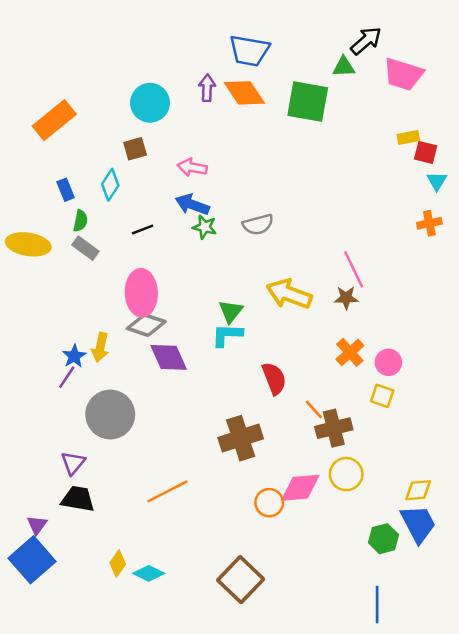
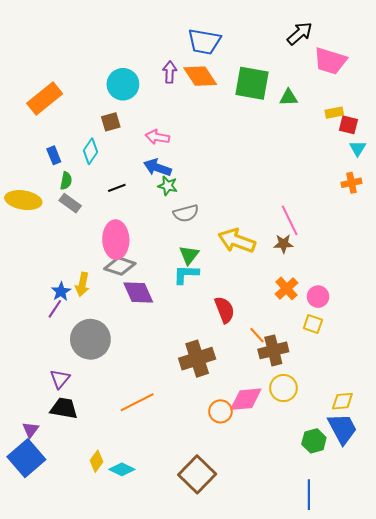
green triangle: (344, 67) -> (289, 97), moved
gray semicircle: (258, 224) -> (186, 213), moved

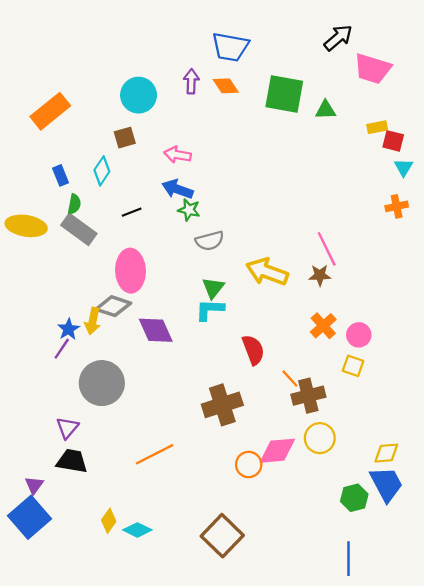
orange diamond: (200, 76) -> (226, 86), size x0.7
gray rectangle: (70, 203) -> (79, 229), size x1.4
gray diamond: (120, 266) -> (113, 306), moved

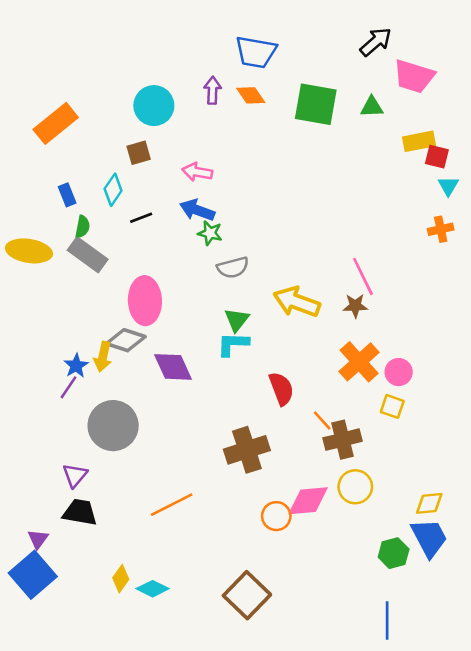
green triangle: (326, 110) -> (372, 107), moved
yellow rectangle: (377, 127) -> (419, 141), size x1.4
black line: (132, 212) -> (141, 218), moved
orange cross: (323, 326) -> (359, 362), size x1.4

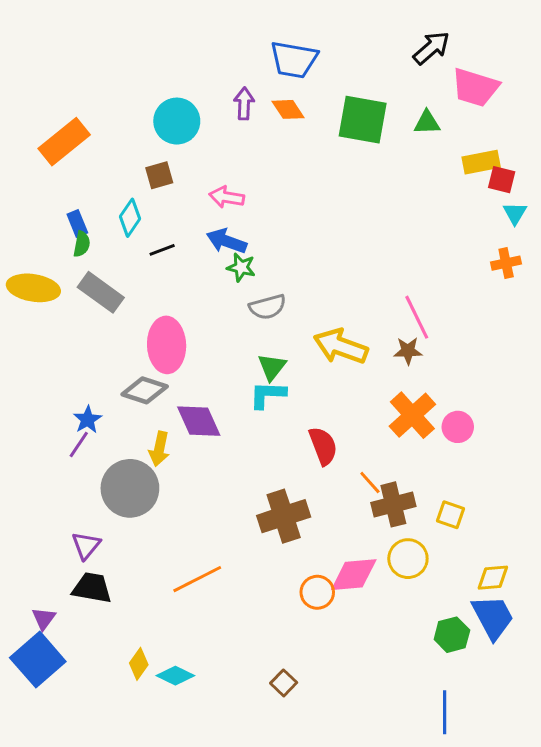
green semicircle: (82, 227) -> (82, 244), moved
yellow arrow: (103, 357) -> (159, 449), moved
yellow square: (392, 406) -> (450, 515), moved
brown square: (247, 595) -> (284, 683), size x0.5

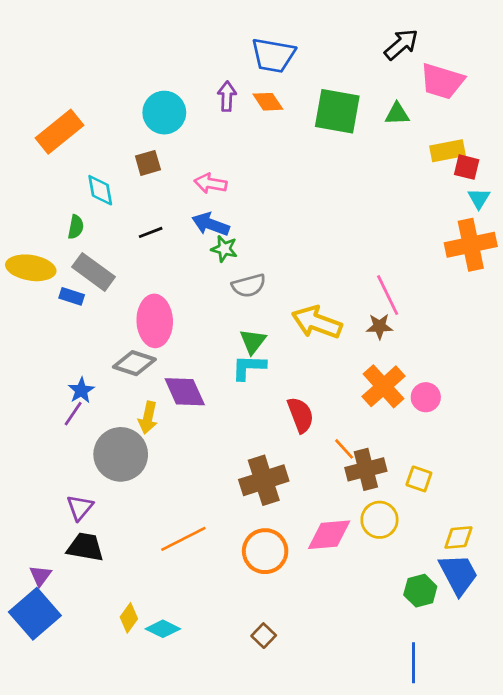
cyan diamond: (130, 218) -> (100, 190), moved, turned -44
blue rectangle: (77, 224) -> (72, 296), moved, turned -50
orange cross: (506, 263) -> (471, 245), size x1.8
orange circle: (317, 592) -> (265, 551), moved, size x1.4

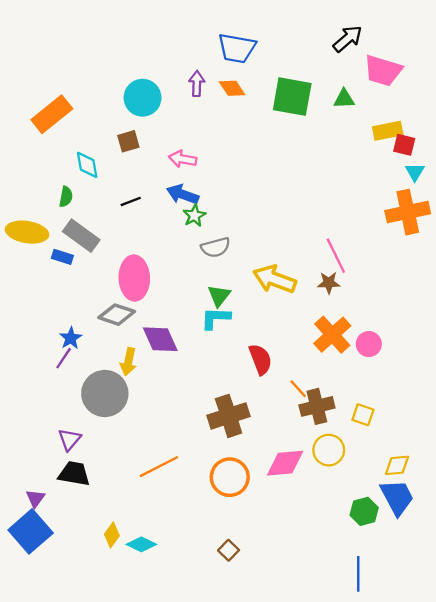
green star: (224, 249) -> (194, 216), turned 30

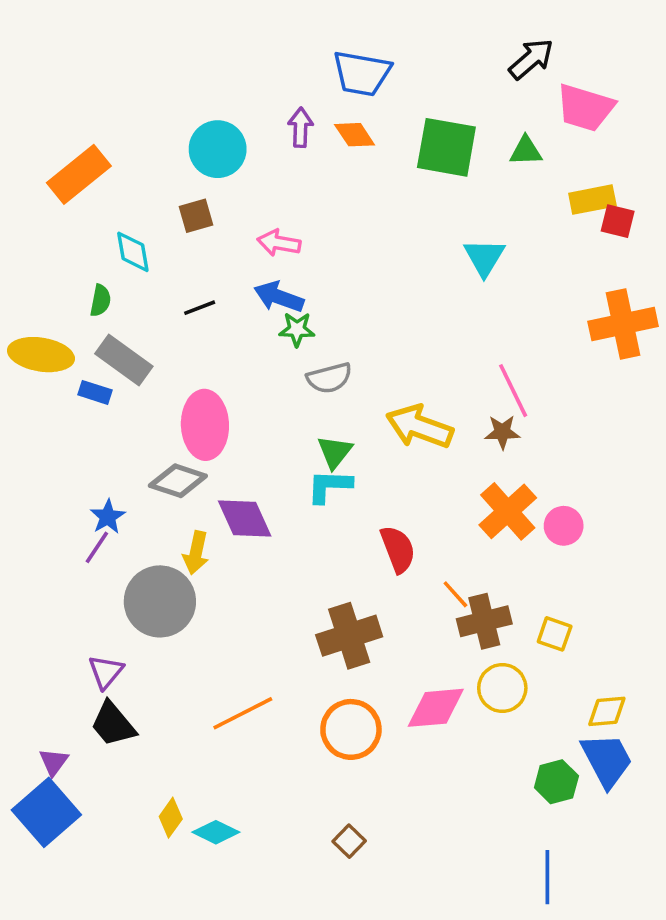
cyan triangle: (415, 172) -> (484, 257), moved, size x1.4
green star: (194, 216) -> (297, 329), turned 30
black trapezoid: (74, 474) -> (113, 724), turned -140

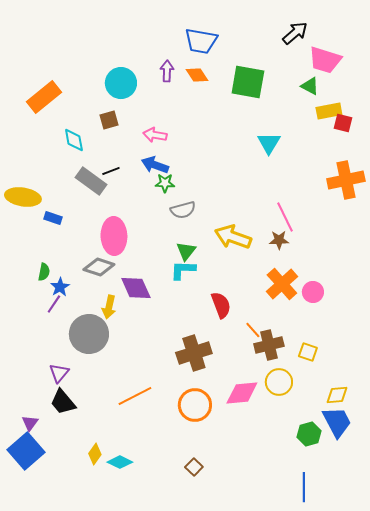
green triangle: (526, 151) -> (310, 86), moved, turned 30
green semicircle: (100, 301) -> (44, 272), moved
gray rectangle: (124, 360) -> (91, 181), moved

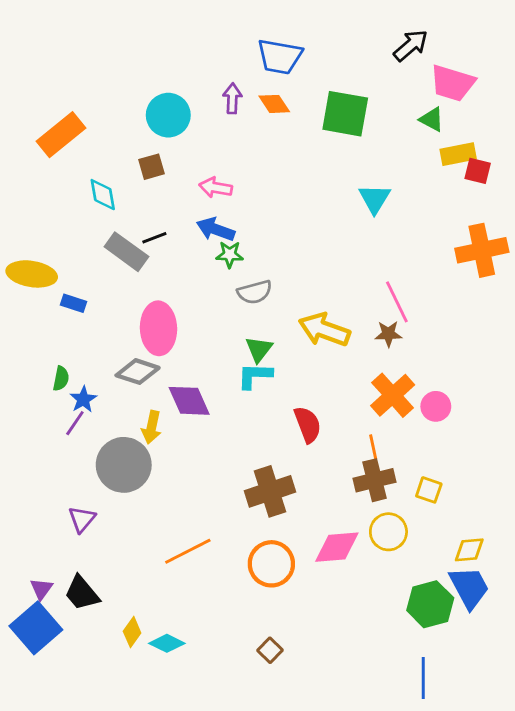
orange line: (253, 330) -> (373, 447), moved, turned 30
black trapezoid: (63, 402) -> (82, 593), moved
green hexagon: (309, 434) -> (430, 604), size x1.4

